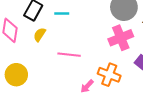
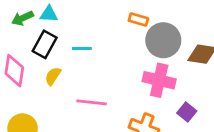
pink cross: (121, 38) -> (159, 80), turned 35

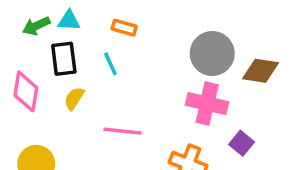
orange rectangle: (138, 20) -> (124, 28), moved
black rectangle: (45, 44) -> (64, 59), turned -36
cyan line: (82, 49) -> (110, 64), turned 66

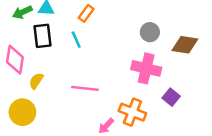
orange rectangle: (124, 28) -> (86, 13), turned -70
gray circle: (212, 53) -> (150, 32), size x0.6
yellow semicircle: (74, 98) -> (36, 81), moved

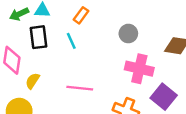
gray circle: (150, 32) -> (128, 34), moved
purple square: (171, 97) -> (164, 97), size x1.5

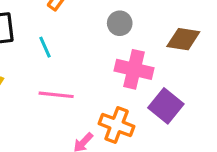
cyan line: (71, 41) -> (45, 47), moved

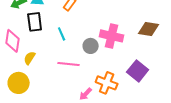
gray circle: (120, 23) -> (91, 46), moved
pink cross: (134, 69) -> (112, 36), moved

